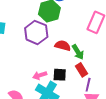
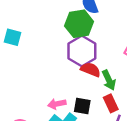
purple hexagon: (36, 32) -> (82, 51), moved

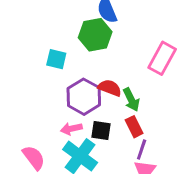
cyan square: (13, 37) -> (56, 59), moved
purple hexagon: (82, 51) -> (84, 97), moved

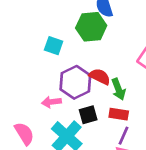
red rectangle: (134, 127) -> (119, 114), turned -60
pink arrow: (71, 129) -> (51, 102), moved
black square: (101, 131) -> (88, 115), turned -30

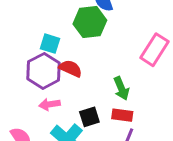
red semicircle: (100, 77) -> (71, 68), moved
purple hexagon: (75, 82) -> (44, 71), moved

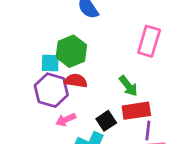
green hexagon: (90, 22) -> (71, 51), moved
red rectangle: (122, 115) -> (136, 111), size x1.4

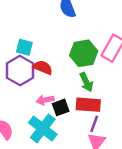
green hexagon: (71, 51) -> (84, 53), moved
pink arrow: (66, 120) -> (45, 100), moved

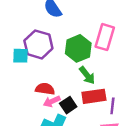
red semicircle: (43, 67) -> (45, 89), moved
purple hexagon: (20, 71) -> (38, 44), moved
purple line: (94, 124) -> (112, 106), moved

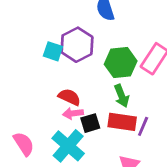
purple line: (112, 106) -> (143, 126), moved

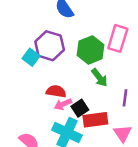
cyan square: (53, 51) -> (31, 57), turned 35
red rectangle: (122, 122) -> (95, 120), moved

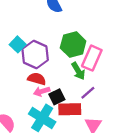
pink rectangle: (118, 38) -> (92, 58), moved
purple hexagon: (50, 46) -> (35, 55), moved
purple line: (125, 98) -> (88, 93), moved, turned 35

